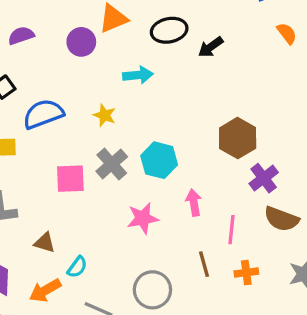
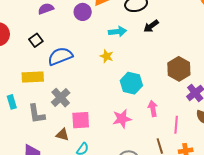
black arrow: (211, 47) -> (151, 26), moved
yellow star: (105, 115) -> (107, 56), moved
gray cross: (112, 164) -> (61, 98), moved
pink square: (70, 179) -> (81, 120), moved

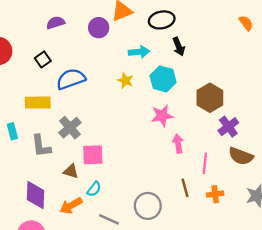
black arrow: (151, 26) -> (179, 47), turned -77
cyan hexagon: (131, 83) -> (163, 79), moved
pink star: (122, 119) -> (162, 116), moved

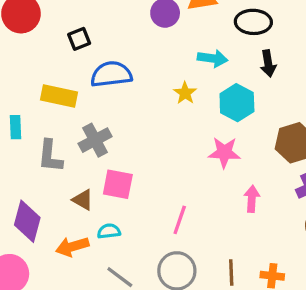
pink arrow: (178, 144) -> (252, 199), moved
pink line: (205, 163) -> (180, 220), moved
brown line: (185, 188) -> (231, 272), moved
cyan semicircle: (94, 189) -> (109, 231), turned -147

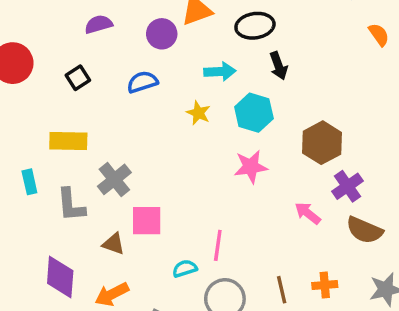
blue semicircle: (111, 74) -> (142, 82), moved, size x0.7
pink arrow: (252, 199) -> (308, 213), moved, turned -45
cyan semicircle: (109, 231) -> (185, 268), moved

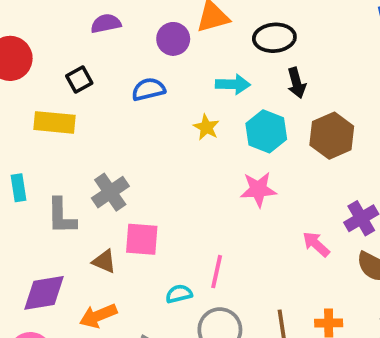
yellow rectangle: (68, 141) -> (55, 122), moved
brown hexagon: (322, 143) -> (332, 136), moved
purple diamond: (60, 277) -> (44, 293), turned 72

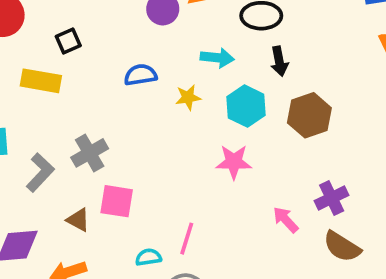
blue semicircle: (148, 89) -> (140, 75), moved
yellow star: (206, 127) -> (188, 97), turned 30
gray L-shape: (61, 216) -> (40, 172), turned -141

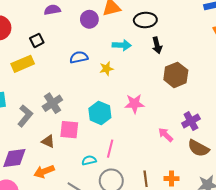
yellow rectangle: (41, 81) -> (23, 64), turned -30
cyan hexagon: (246, 106) -> (100, 113), moved

